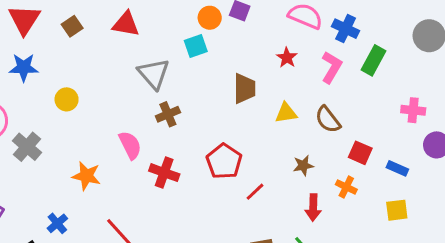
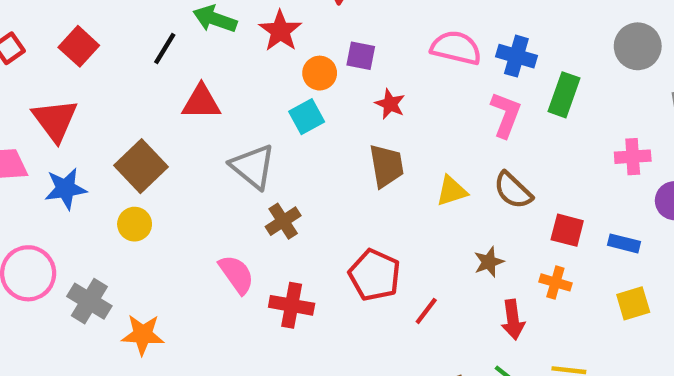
brown square: (72, 26) -> (141, 166), moved, size x1.6
red star: (287, 58) -> (390, 104), moved
orange star: (86, 176) -> (143, 335), moved

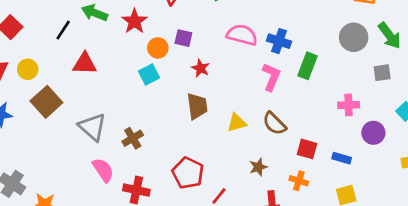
gray triangle: (253, 167) -> (92, 127), moved
yellow circle: (135, 224) -> (28, 69), moved

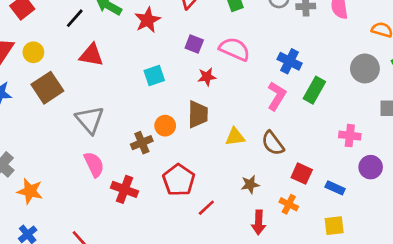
pink semicircle: (242, 35) -> (235, 49), moved
orange circle: (158, 48) -> (165, 126), moved
red star: (201, 68) -> (207, 77), turned 30
brown cross: (133, 138) -> (142, 143), moved

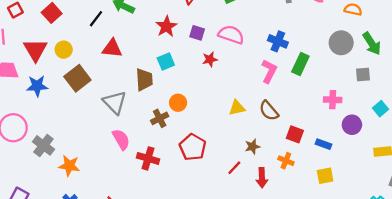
red star: (148, 20) -> (166, 26), moved
brown trapezoid: (198, 114) -> (144, 80), moved
red line: (206, 208) -> (234, 168), moved

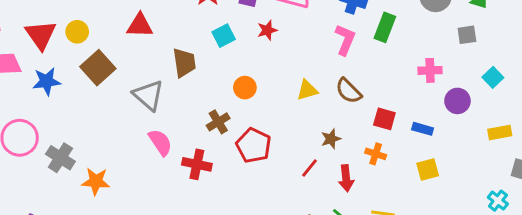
cyan square: (166, 62) -> (224, 36), moved
orange circle: (178, 103) -> (245, 88), moved
brown cross: (160, 118) -> (218, 122), moved

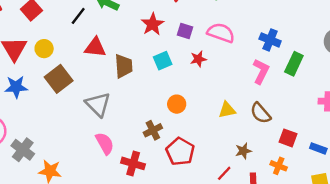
brown trapezoid: (184, 63) -> (124, 66), moved

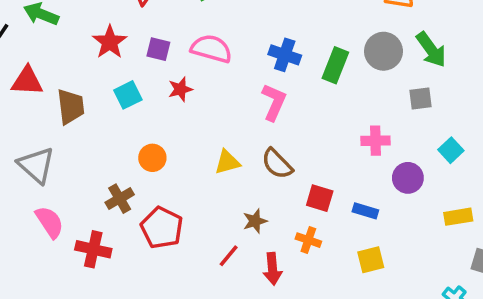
green rectangle: (294, 64) -> (335, 65), moved

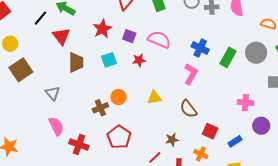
red triangle: (27, 81) -> (61, 36), moved, turned 42
yellow triangle: (227, 162) -> (155, 97), moved
gray triangle: (36, 165) -> (53, 93), size x0.7
brown cross: (120, 199) -> (100, 108), moved
blue rectangle: (365, 211) -> (235, 141), turned -56

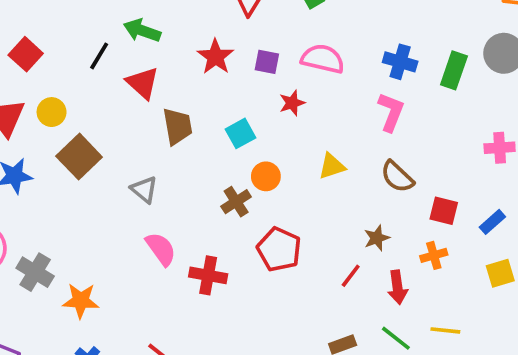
cyan square: (109, 60) -> (240, 133), moved
orange cross: (201, 154) -> (434, 255), turned -32

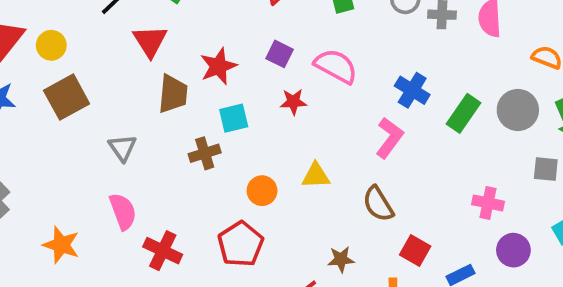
red star: (215, 57) -> (218, 66), moved
orange circle: (266, 176) -> (262, 191), moved
brown cross: (236, 202) -> (205, 153), moved
orange star: (81, 301) -> (61, 245), moved

